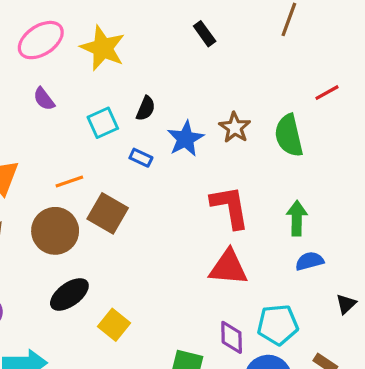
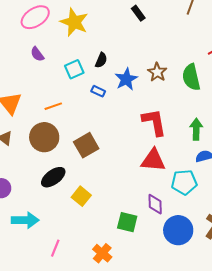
brown square: (108, 213) -> (86, 145), moved, turned 30
cyan pentagon: (278, 325) -> (184, 182), moved

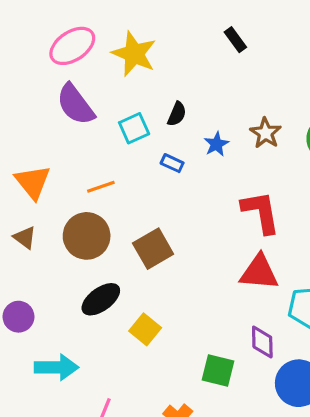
purple semicircle: (37, 54) -> (75, 105), size x1.8
blue star: (126, 79) -> (216, 144), size x0.7

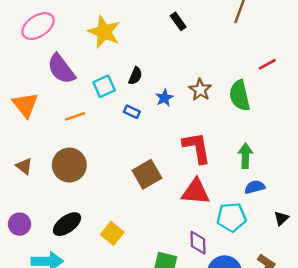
pink ellipse: (72, 46) -> (38, 26), moved
orange triangle: (33, 182) -> (25, 105), moved
orange line: (101, 187) -> (75, 116), moved
brown square: (153, 249) -> (147, 174), moved
black ellipse: (101, 299) -> (67, 224), moved

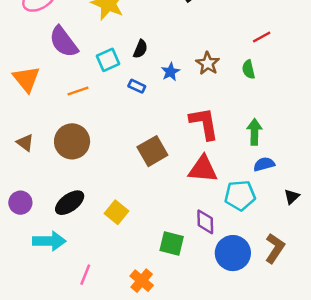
red line: (267, 64) -> (262, 37), moved
green semicircle: (240, 96) -> (248, 69), size x0.6

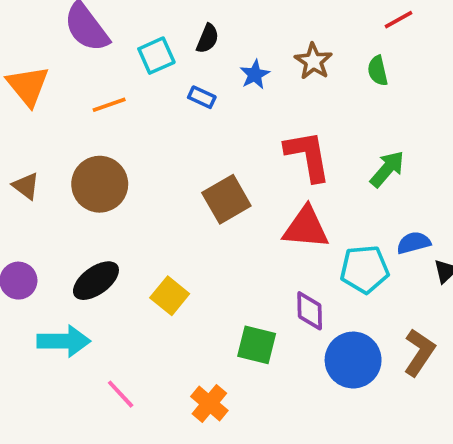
green arrow: (254, 132) -> (387, 169), turned 40
blue semicircle: (264, 164) -> (414, 243), moved
pink line: (85, 275) -> (121, 394), turned -65

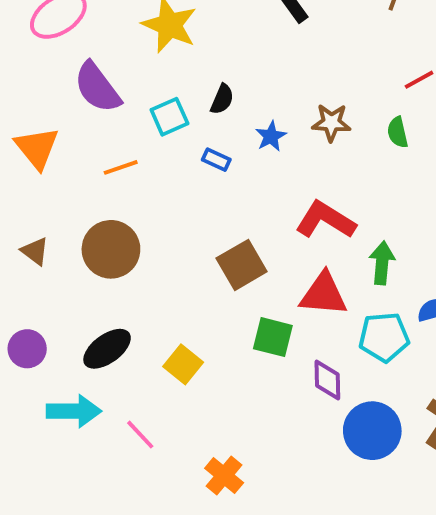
brown star: (313, 61) -> (331, 123), turned -30
red L-shape: (308, 156) -> (325, 220), turned -48
green arrow: (387, 169) -> (382, 263), moved, turned -36
green square: (257, 345) -> (273, 337), moved
pink line: (121, 394) -> (140, 435), moved

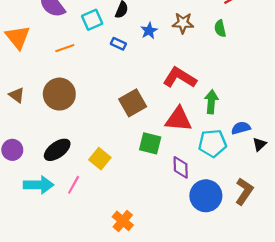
pink line: (140, 435) -> (74, 185), moved, turned 72

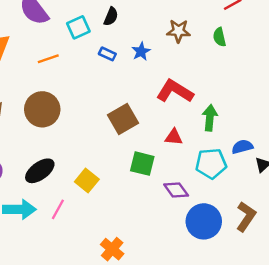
blue star: (149, 31) -> (141, 51), moved
red triangle: (179, 119) -> (174, 137), size x0.6
purple diamond: (181, 167) -> (176, 190), turned -35

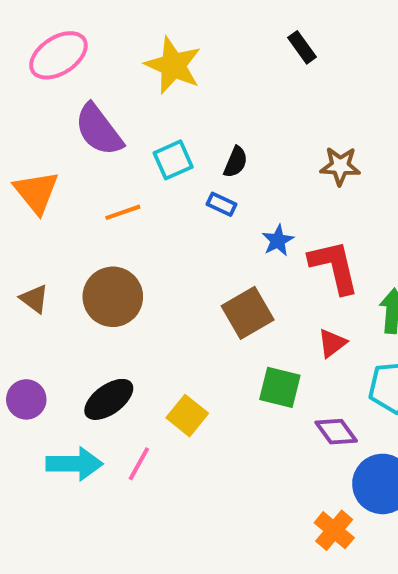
black semicircle: (111, 17) -> (236, 162), moved
blue star: (141, 51) -> (278, 240), moved
red L-shape: (175, 91) -> (334, 267), turned 45
red triangle: (174, 137) -> (332, 343), turned -42
orange cross: (112, 249) -> (334, 530), moved

